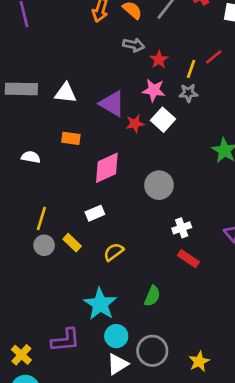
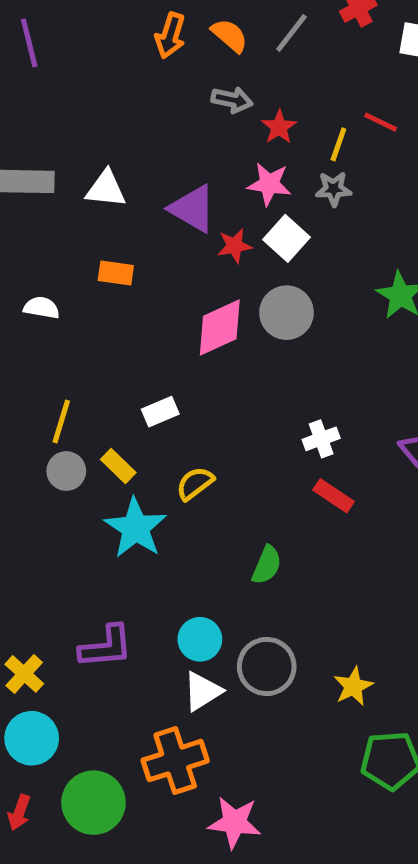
red line: (214, 57) -> (381, 122), turned 66
pink diamond: (107, 168) -> (220, 327), moved
gray circle: (159, 185) -> (287, 313), moved
cyan star: (100, 304) -> (136, 528), moved

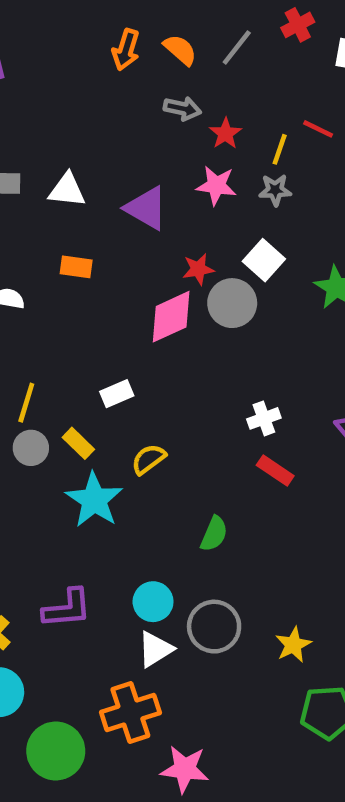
white square: (287, 238) -> (264, 260), moved
red star: (235, 246) -> (198, 269), moved

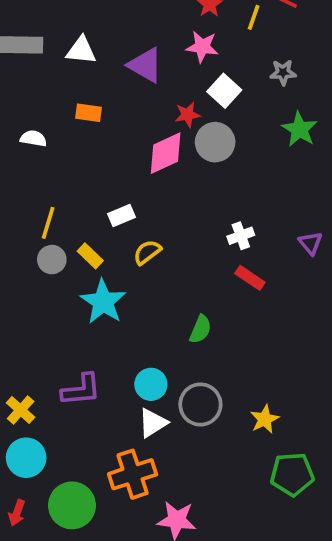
gray star: (275, 190) -> (283, 72), moved
white square: (264, 260) -> (224, 91), moved
yellow semicircle: (149, 459) -> (147, 252), moved

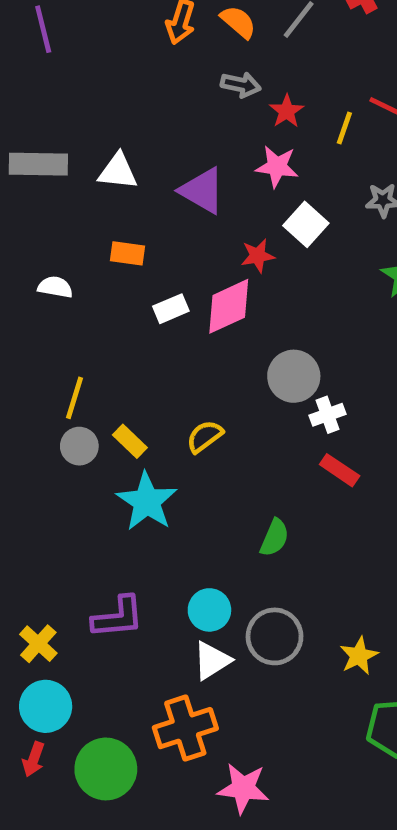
gray circle: (215, 142) -> (294, 376), moved
white rectangle: (122, 216) -> (171, 309), moved
red arrow: (17, 513) -> (34, 759), moved

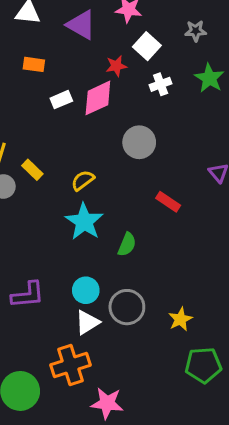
white cross: (328, 415) -> (161, 84), moved
yellow rectangle: (130, 441) -> (32, 170), moved
cyan star: (147, 502) -> (84, 222), moved

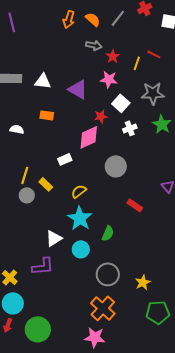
gray star: (196, 31) -> (153, 93), size x1.6
white rectangle: (61, 100) -> (65, 159), moved
cyan circle: (86, 290) -> (81, 249), moved
white triangle: (87, 322) -> (54, 238), moved
orange cross: (71, 365) -> (103, 308), moved, turned -30

